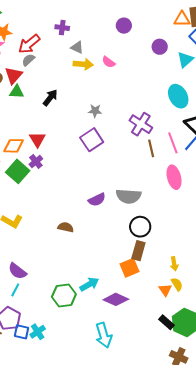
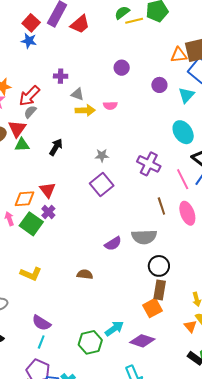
pink semicircle: (109, 62) -> (110, 106), turned -32
brown line: (151, 148) -> (161, 206), moved

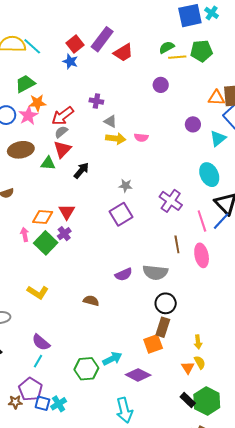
purple circle: (122, 68) -> (161, 85), moved
red triangle: (17, 129) -> (62, 149), moved

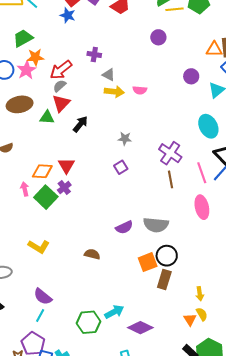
purple square: (121, 214) -> (121, 167), size x0.6
brown line: (177, 244) -> (170, 179), moved
orange square: (153, 344) -> (148, 262), moved

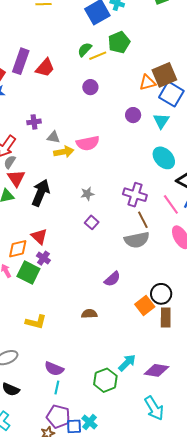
pink semicircle: (140, 90) -> (88, 143), size x1.6
black arrow: (80, 124) -> (41, 193), size x1.5
gray semicircle: (156, 225) -> (137, 240), moved

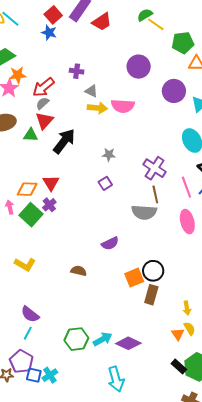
green pentagon: (119, 42) -> (183, 43), moved
yellow line: (98, 56) -> (156, 24), turned 42
purple circle: (90, 87) -> (139, 67), moved, size x1.5
purple circle: (133, 115) -> (174, 91), size x1.5
cyan arrow: (127, 363) -> (103, 339), moved

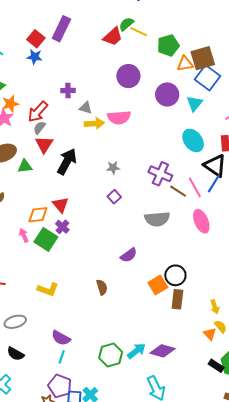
red trapezoid: (102, 22) -> (113, 37), moved
green triangle: (31, 135) -> (25, 166), moved
brown line: (155, 194) -> (178, 191), moved, turned -36
brown semicircle: (79, 271) -> (102, 287), turned 70

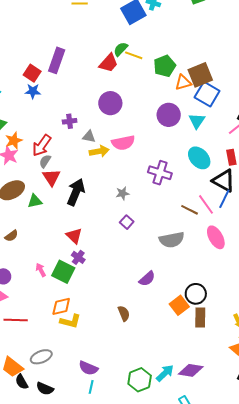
purple circle: (128, 76) -> (110, 103), moved
purple cross: (160, 174) -> (160, 173), moved
orange diamond: (38, 215) -> (61, 306), moved

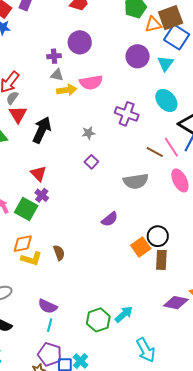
purple cross: (70, 121) -> (54, 56), moved
brown semicircle: (124, 313) -> (59, 253), moved
purple diamond: (191, 370) -> (176, 303), moved

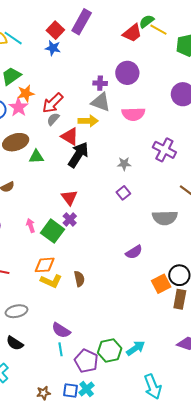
gray triangle: (57, 75) -> (101, 102), size x1.5
yellow arrow: (67, 90) -> (88, 121), moved
red triangle: (18, 114) -> (70, 136), moved, turned -36
cyan line: (50, 325) -> (61, 349), turned -32
purple pentagon: (50, 354) -> (86, 361), moved

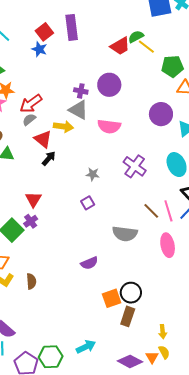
purple rectangle: (82, 22) -> (72, 27), turned -45
black arrow: (78, 155) -> (49, 158), size x0.6
cyan arrow: (136, 348) -> (86, 347), moved

